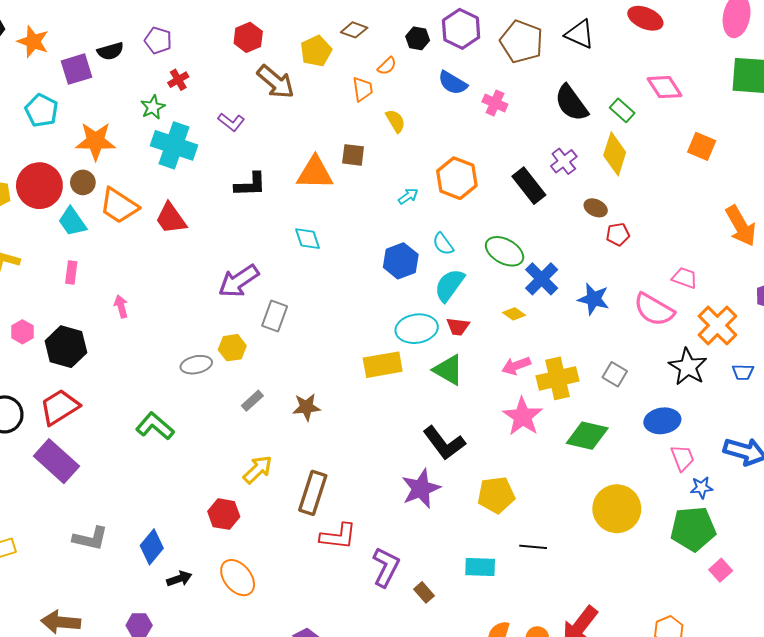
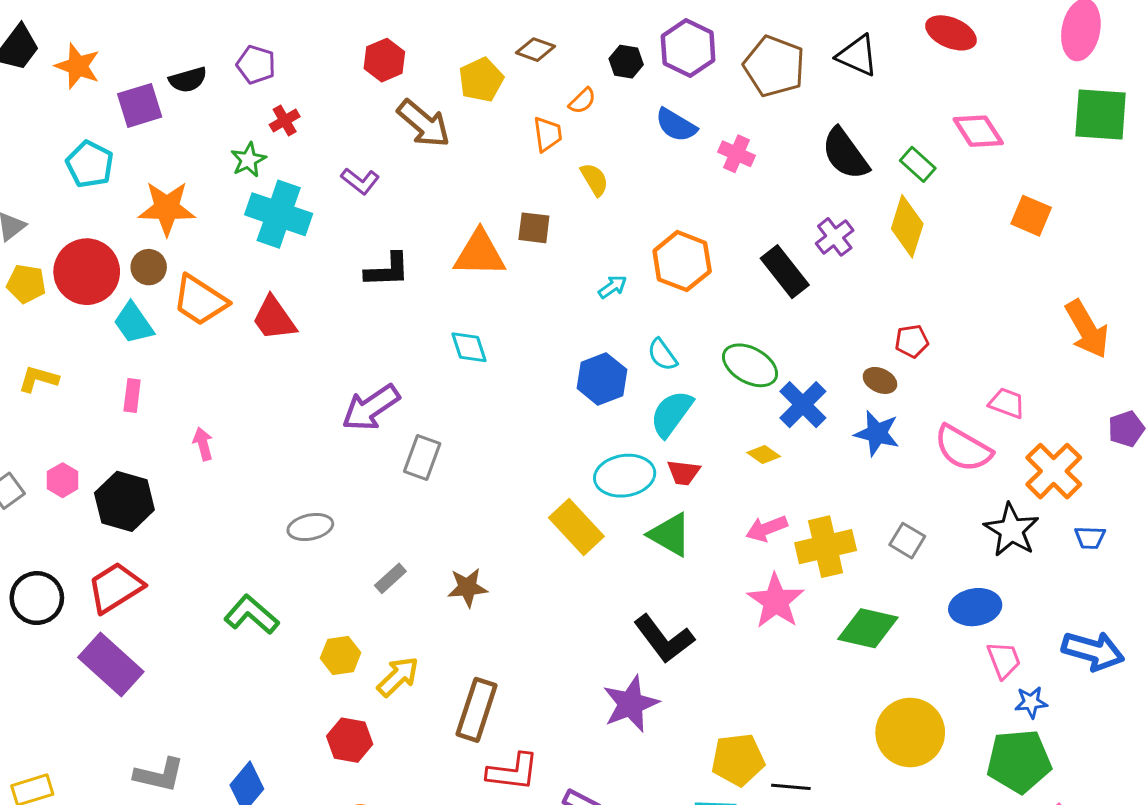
brown ellipse: (596, 208) -> (880, 380), moved
yellow hexagon: (232, 348) -> (341, 655), moved
yellow rectangle: (383, 365) -> (576, 527), turned 57
yellow pentagon: (496, 495) -> (738, 760), moved

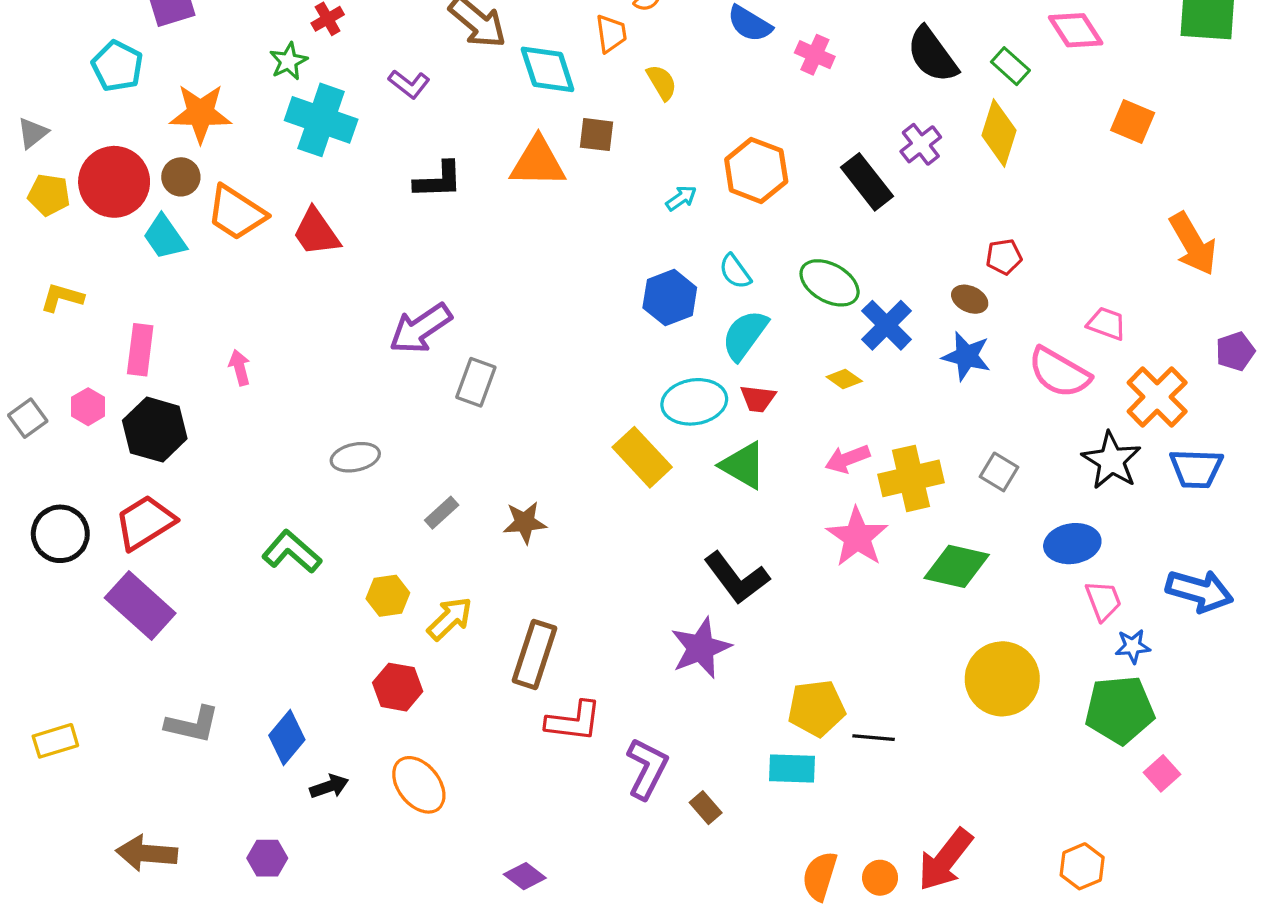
cyan diamond: (469, 347) -> (548, 69), moved, size x1.4
pink rectangle: (132, 396) -> (140, 350), moved, size x1.4
blue trapezoid: (1090, 538) -> (1196, 469), size x1.6

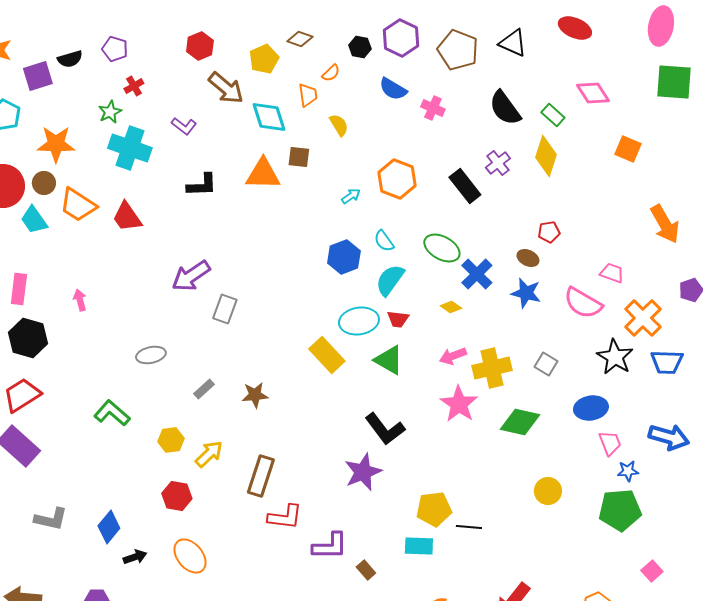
yellow circle: (1002, 679) -> (548, 491), size x0.6
purple L-shape: (647, 769) -> (330, 546), turned 63
pink square: (1162, 773) -> (652, 571), moved

